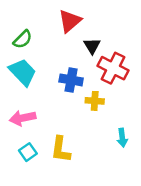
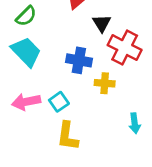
cyan square: (28, 152) -> (59, 102), moved

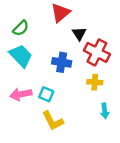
yellow cross: (105, 83) -> (95, 82), moved
cyan square: (59, 102) -> (46, 94), turned -32
yellow L-shape: (68, 136) -> (53, 121), turned -35

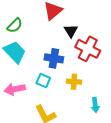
yellow cross: (95, 82) -> (74, 82), moved
cyan square: (46, 94) -> (43, 81), moved

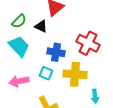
black triangle: (71, 31) -> (41, 26), moved, turned -32
yellow cross: (74, 82) -> (75, 74), size x1.6

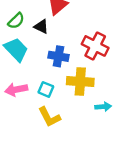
cyan square: (46, 73) -> (46, 89), moved
cyan arrow: (95, 96) -> (103, 107), turned -88

